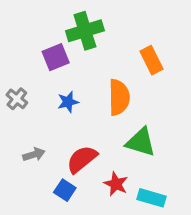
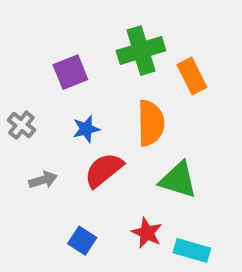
green cross: (85, 31) -> (141, 51), moved
gray arrow: (34, 155) -> (43, 180), moved
red semicircle: (82, 159) -> (104, 170), moved

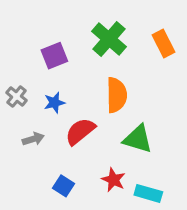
green cross: (141, 51) -> (109, 39), turned -32
orange rectangle: (192, 76) -> (163, 44), moved
blue star: (86, 129) -> (54, 103), moved

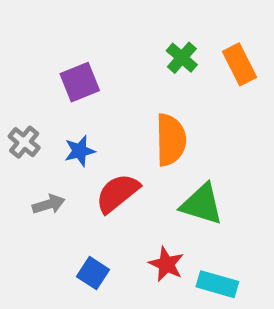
green cross: (109, 39) -> (182, 58), moved, size x0.6

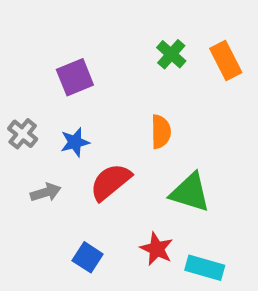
orange semicircle: (171, 140) -> (161, 132), size x0.7

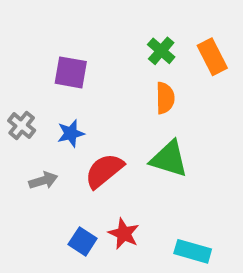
purple square: (75, 77) -> (71, 72), turned 32
orange semicircle: (161, 132) -> (165, 98), moved
green triangle: (190, 192) -> (169, 159), moved
red star: (157, 249) -> (124, 234), moved

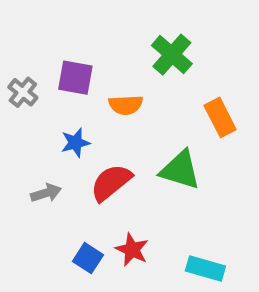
green cross: (161, 51) -> (172, 55), size x1.4
orange rectangle: (212, 57) -> (220, 117), moved
orange semicircle: (165, 98) -> (126, 105), moved, turned 88
gray cross: (22, 125) -> (23, 92), moved

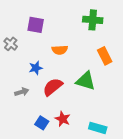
green cross: (172, 55) -> (93, 20), moved, turned -36
purple square: (75, 78) -> (36, 25), moved

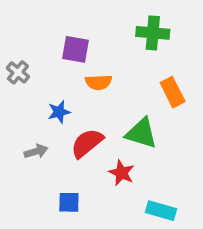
purple square: (36, 25) -> (75, 49), moved
red star: (63, 119) -> (122, 173), moved
blue square: (42, 123) -> (69, 202), turned -32

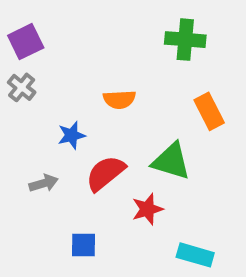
purple square: (75, 49) -> (26, 42), moved, turned -36
red star: (122, 173) -> (147, 209), turned 30

